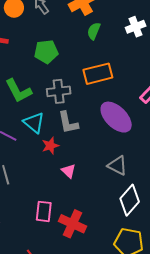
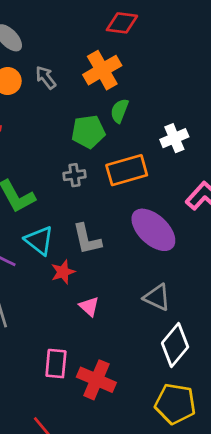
white cross: (136, 27) -> (174, 138), moved
green pentagon: (46, 52) -> (88, 132), moved
gray cross: (59, 91) -> (75, 175), moved, size x0.7

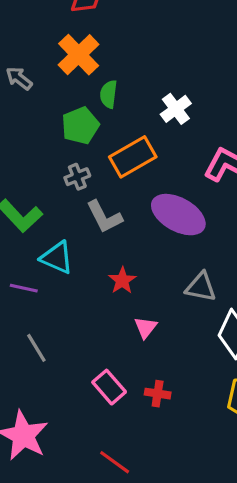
gray L-shape: (87, 239) -> (104, 217), moved
red star: (63, 272) -> (122, 280), moved
pink triangle: (89, 306) -> (146, 327), moved, turned 40
pink rectangle: (56, 364) -> (109, 387), turned -32
red cross: (96, 380) -> (158, 394), size x0.6

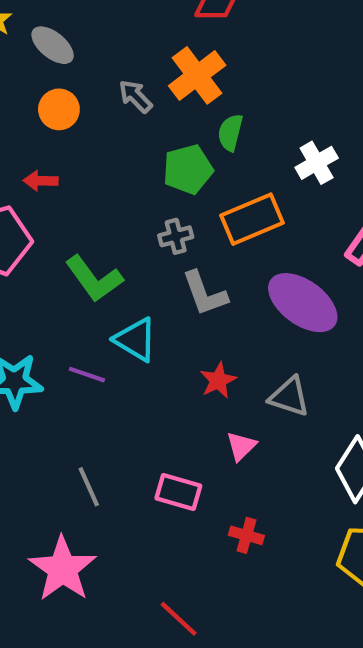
gray arrow: (19, 78) -> (135, 96), moved
gray triangle: (201, 287) -> (289, 397), moved
gray line: (36, 348) -> (89, 487), moved
pink rectangle: (109, 387) -> (178, 492), moved, turned -40

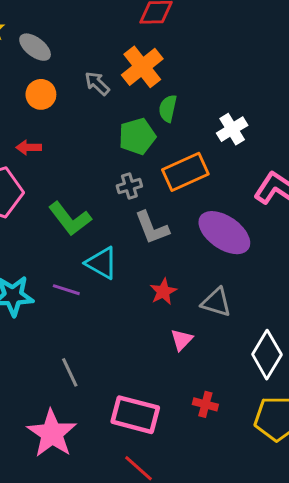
pink rectangle: (178, 492) -> (135, 415), moved, size x1.4
red cross: (246, 535) -> (205, 404), moved

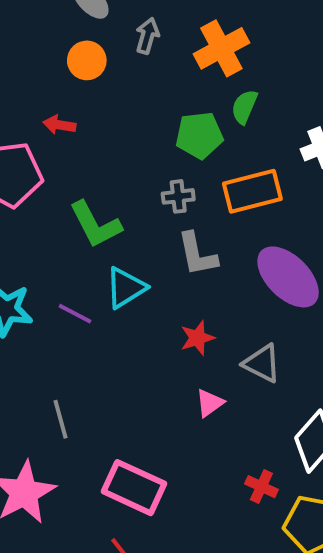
gray arrow: (97, 83) -> (147, 36), moved, turned 52
cyan triangle: (102, 263) -> (126, 288), turned 48
red cross: (205, 404) -> (261, 487), moved

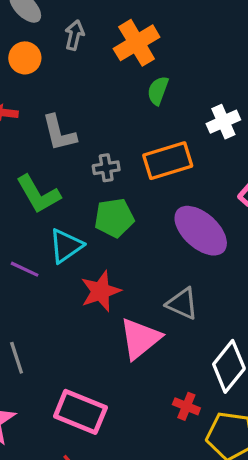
green pentagon: (199, 135) -> (114, 218), moved
gray L-shape: (197, 254) -> (59, 133), moved
red star: (197, 338) -> (101, 291), moved, size x1.4
pink triangle: (210, 403) -> (140, 339), size x1.8

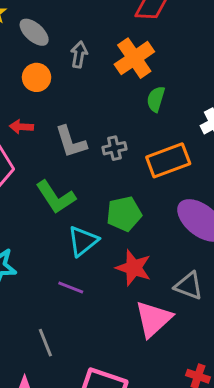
gray cross: (106, 168) -> (114, 148), moved
purple line: (25, 269) -> (71, 288), moved
red star: (101, 291) -> (134, 268), moved, turned -30

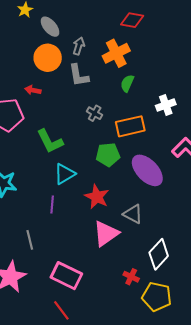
orange circle: (37, 77) -> (48, 58), size x1.4
gray L-shape: (71, 142) -> (79, 75), moved
gray cross: (114, 148) -> (95, 113), turned 35
green pentagon: (124, 214) -> (108, 155), moved
purple line: (71, 288) -> (52, 205), turned 66

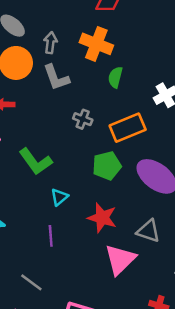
orange cross: (116, 53) -> (96, 44), turned -32
cyan triangle: (65, 174) -> (59, 197), size x0.7
gray line: (30, 240) -> (31, 282), turned -30

